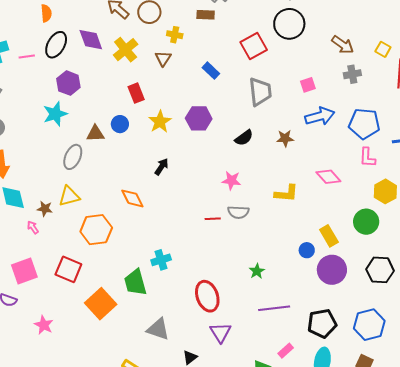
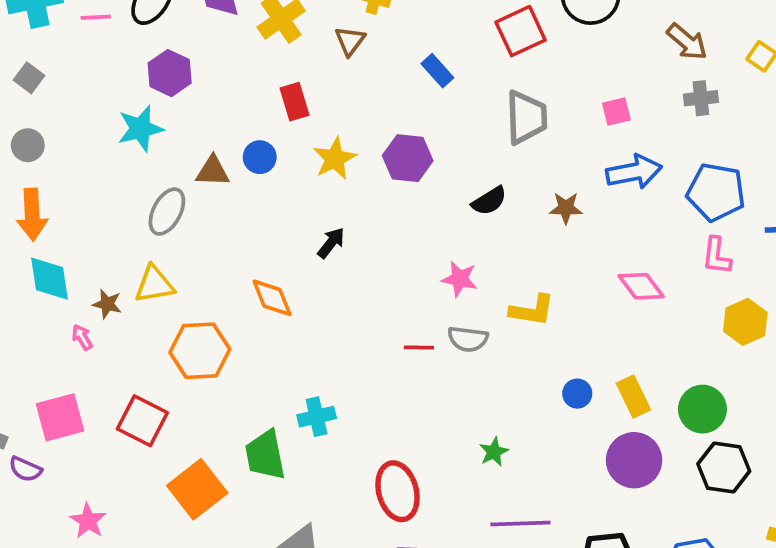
yellow L-shape: (286, 193) -> (532, 310), moved
green circle: (366, 222) -> (702, 409), moved
blue circle: (307, 250) -> (577, 394), moved

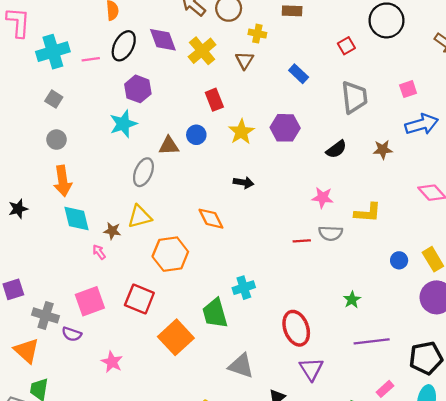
red square: (521, 31) -> (346, 46), size x0.6
black arrow: (331, 243) -> (244, 183), turned 66

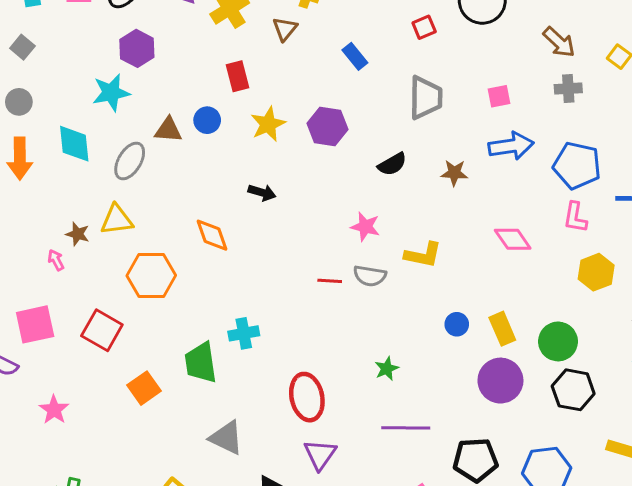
cyan diamond: (76, 218) -> (74, 144), moved
orange square: (176, 337) -> (144, 388), size x0.7

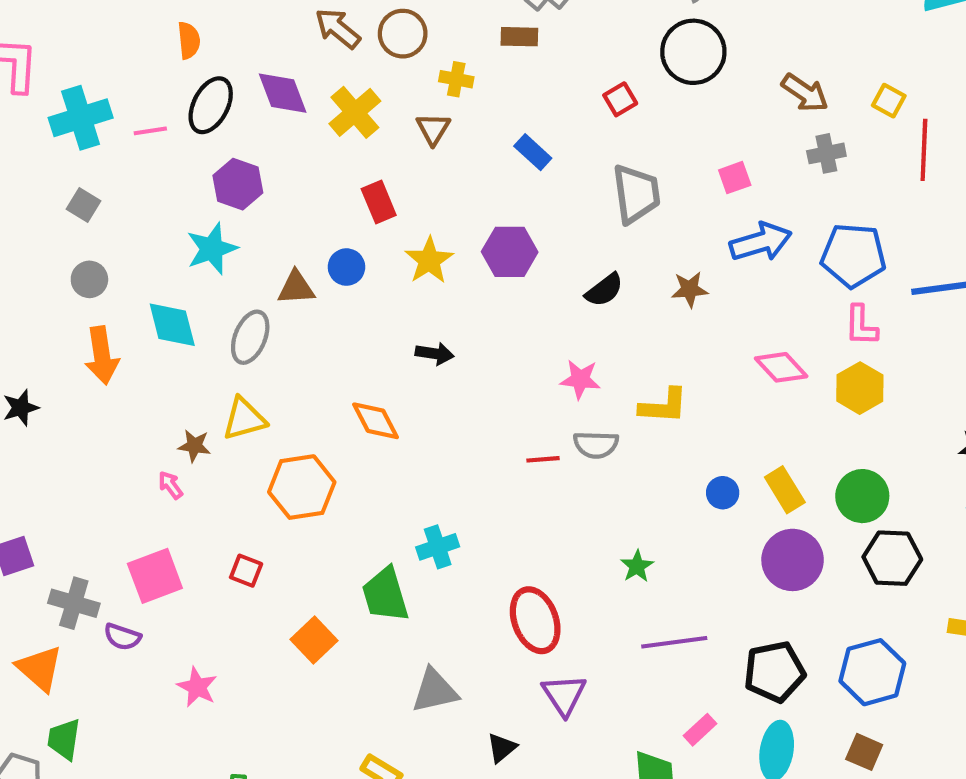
yellow hexagon: (596, 272) -> (860, 388), moved
red square: (102, 330) -> (246, 571), size x0.6
gray triangle: (226, 438) -> (435, 691), turned -30

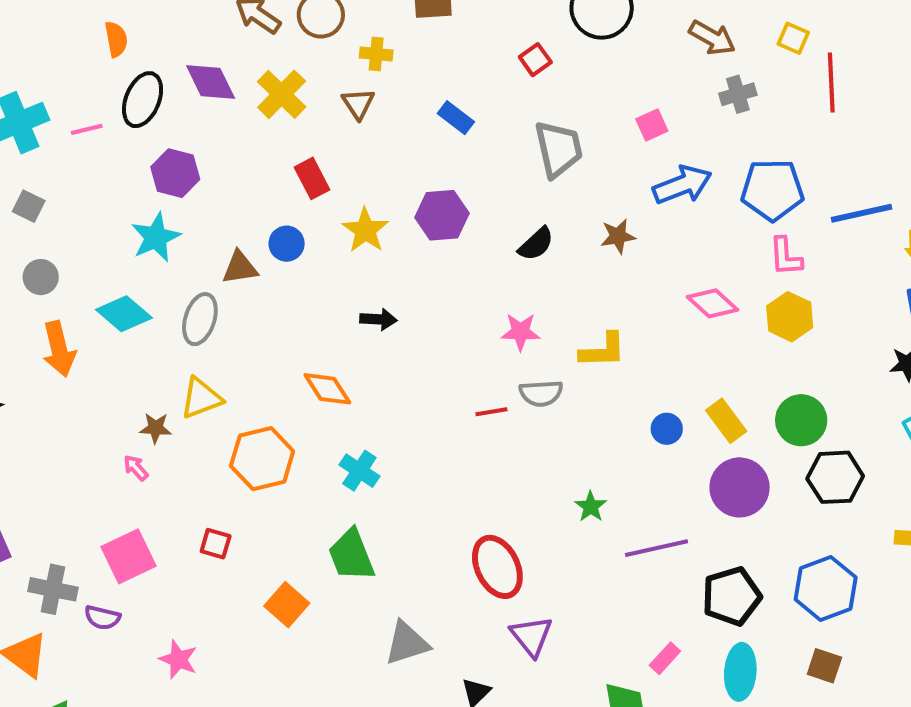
cyan diamond: (172, 325) -> (124, 314), turned -30
cyan cross: (438, 547) -> (359, 471), moved, turned -33
purple line: (674, 642) -> (656, 548), moved

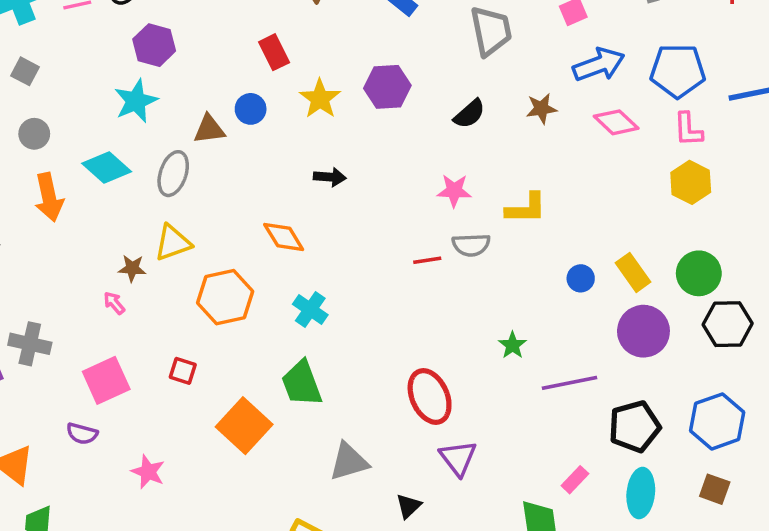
pink diamond: (712, 303) -> (616, 122), moved
gray cross: (53, 589) -> (30, 344), moved
orange square: (287, 605) -> (244, 426), size x1.4

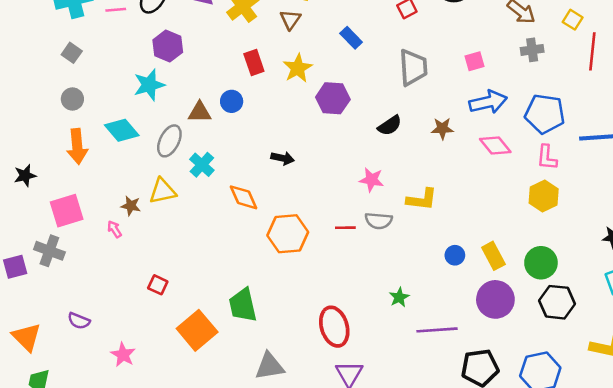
yellow star: (320, 99) -> (298, 68), moved
orange hexagon: (225, 297) -> (288, 234), moved
cyan cross: (310, 309) -> (202, 165), moved
pink square: (106, 380) -> (67, 211), moved

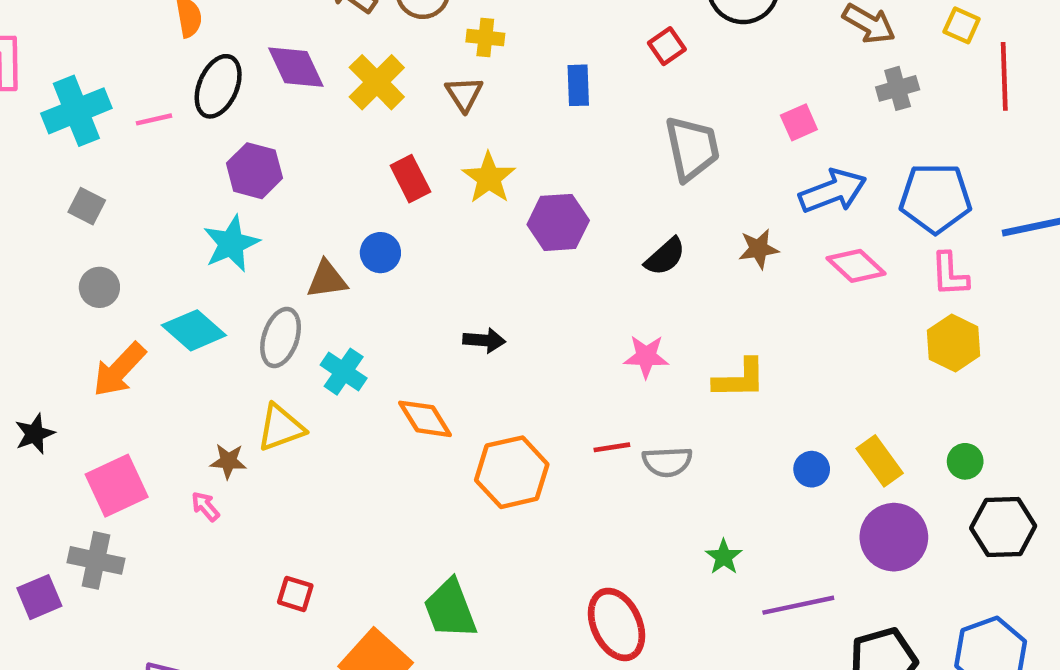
blue rectangle: (351, 38) -> (578, 85), moved, turned 50
orange arrow: (77, 146) -> (119, 370), turned 56
gray semicircle: (379, 221) -> (667, 462), moved
green circle: (541, 263) -> (965, 461), size x0.6

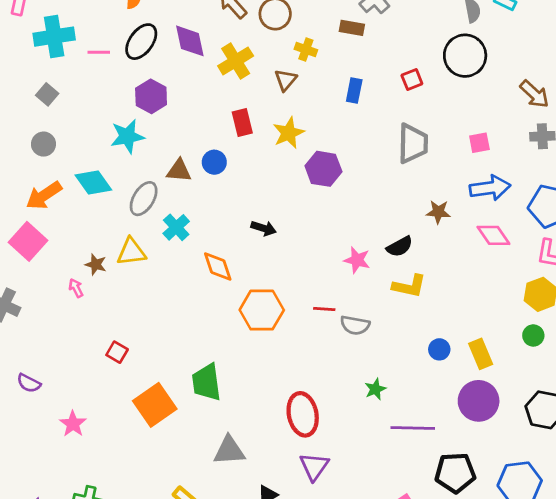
black semicircle: (665, 257) -> (400, 247), moved
green circle: (965, 461) -> (533, 335), moved
pink square: (117, 486) -> (28, 241), moved, turned -36

